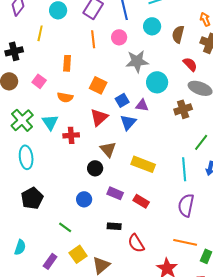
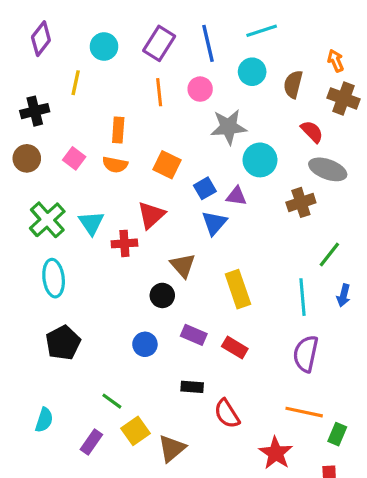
orange semicircle: (65, 97) -> (115, 165), moved
red triangle: (99, 117) -> (151, 215), moved
yellow rectangle: (143, 164) -> (238, 289), turned 50
green line: (65, 227) -> (112, 401), moved

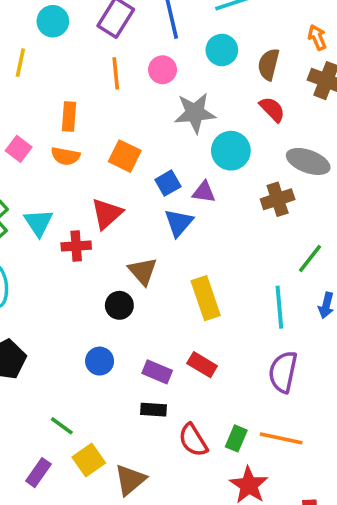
red semicircle: (312, 132) -> (272, 109), moved
purple rectangle: (194, 335) -> (157, 372), moved
green rectangle: (337, 434) -> (236, 438), moved

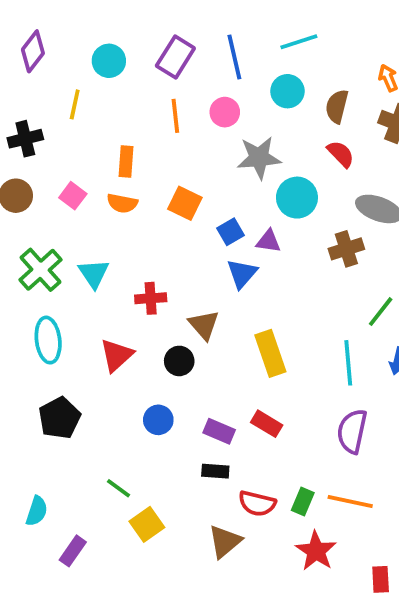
red triangle: (107, 214) -> (116, 355), moved
red cross: (76, 246) -> (151, 298), moved
red semicircle: (193, 440) -> (257, 503), turned -44
purple rectangle: (38, 473) -> (73, 551), moved
brown triangle: (130, 480) -> (225, 541), moved

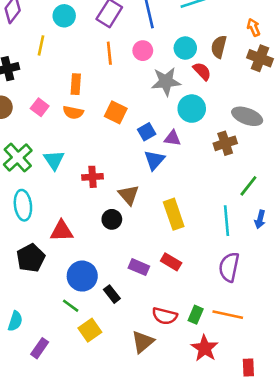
cyan circle: (287, 91) -> (185, 48), moved
red semicircle: (341, 154) -> (202, 71), moved
red triangle: (116, 355) -> (62, 231), moved, turned 40
blue circle: (158, 420) -> (82, 276), moved, size x1.5
black rectangle: (215, 471) -> (112, 294), moved, turned 48

